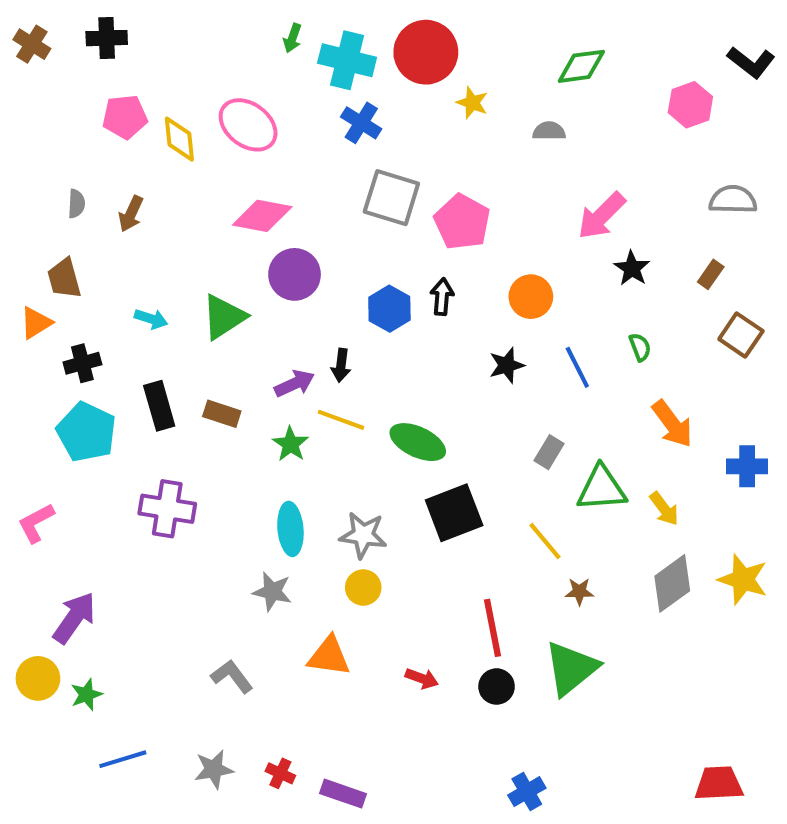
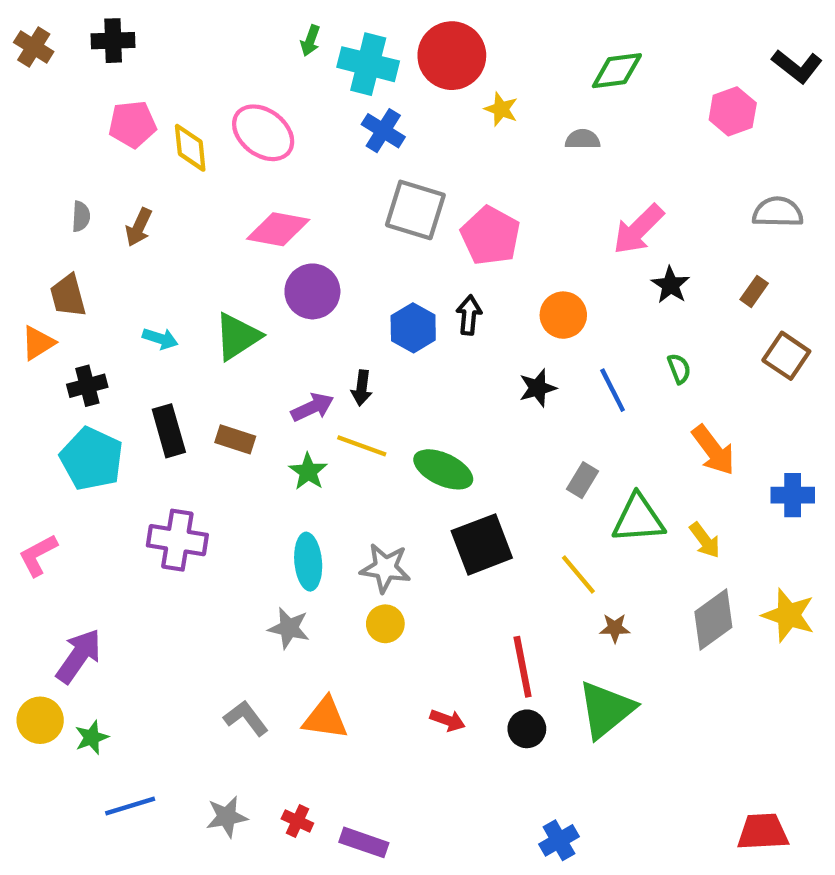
orange triangle: (329, 656) -> (325, 718), moved

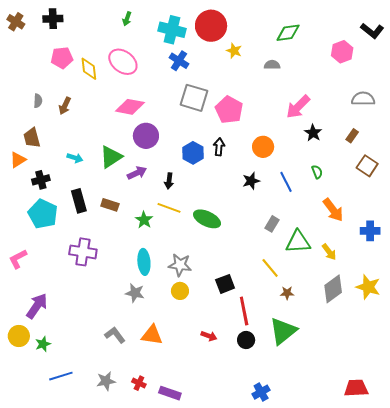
green arrow: (310, 41) -> (127, 19), moved
purple arrow: (312, 407) -> (137, 173), moved
black square: (482, 544) -> (225, 284), moved, size x0.7

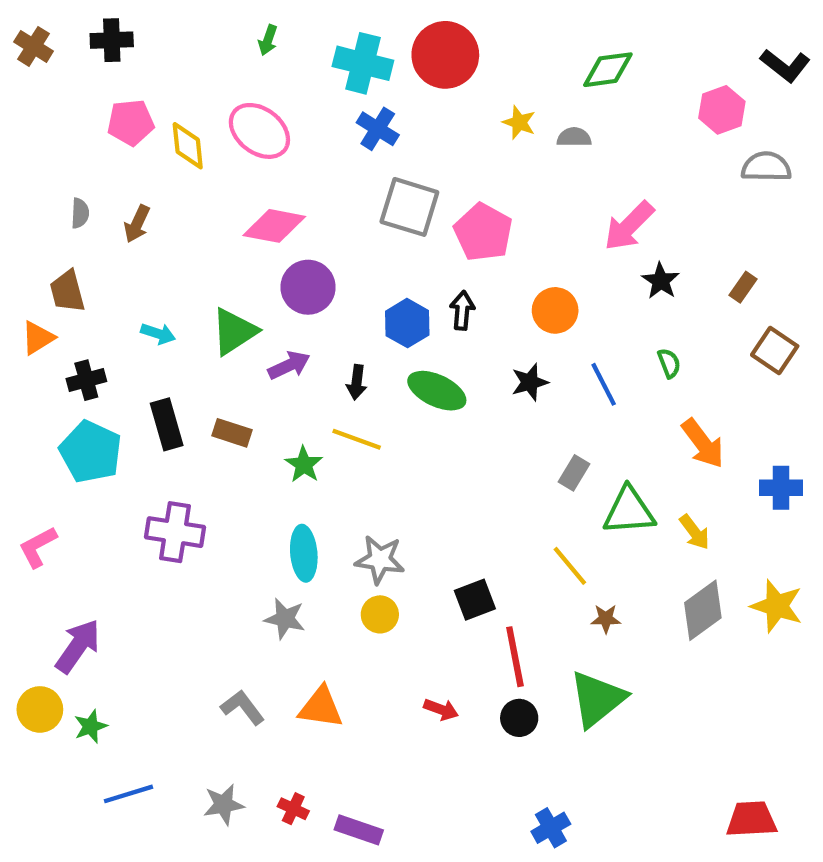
yellow star: (234, 51) -> (519, 122), moved
gray semicircle: (363, 99) -> (766, 167), moved
green ellipse: (207, 219) -> (437, 391), moved

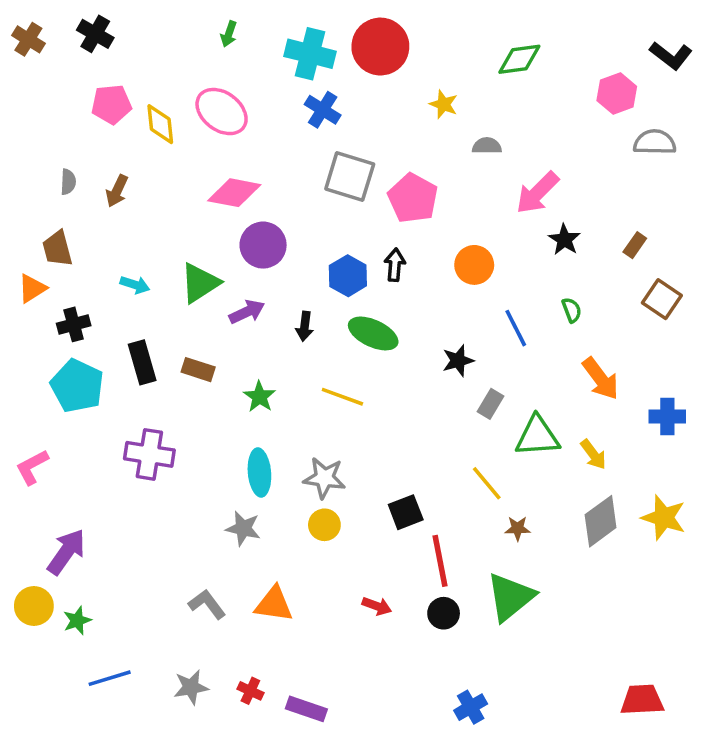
black cross: (112, 40) -> (95, 34), turned 32
gray semicircle: (574, 137) -> (487, 146), moved
black star: (530, 382) -> (458, 361), moved
yellow line: (357, 439) -> (342, 397), moved

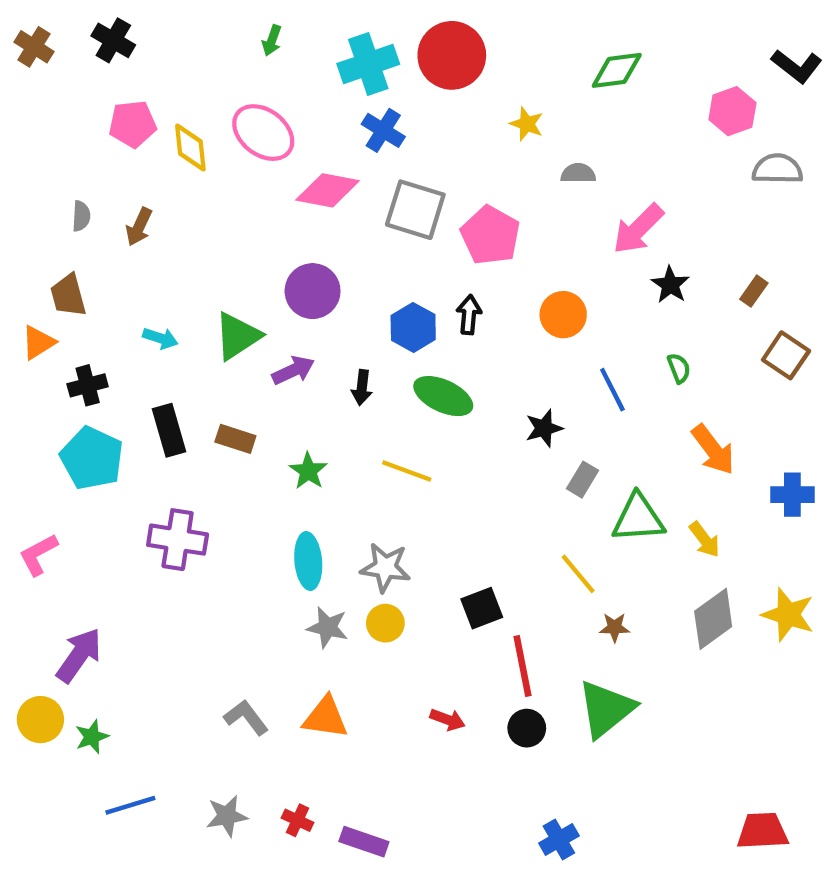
cyan cross: (310, 54) -> (368, 64), turned -33
pink diamond: (234, 193) -> (328, 190), moved
gray star: (243, 528) -> (328, 627), moved

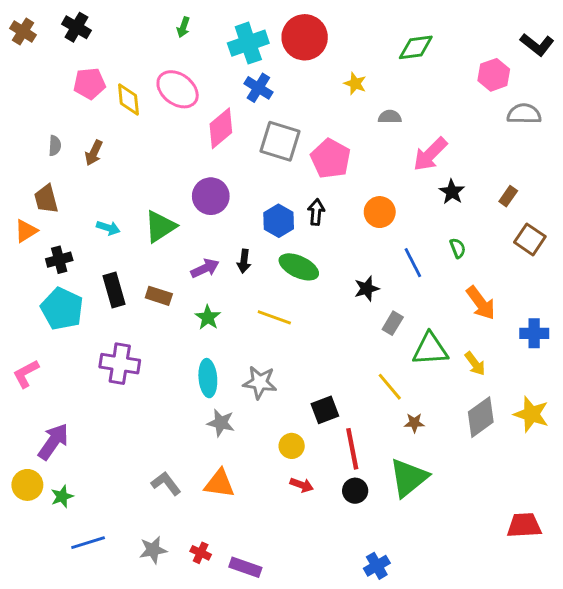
pink diamond: (328, 190) -> (221, 128), turned -51
purple arrow: (293, 370) -> (205, 268), moved
yellow circle: (385, 623) -> (292, 446), moved
red trapezoid: (762, 831) -> (524, 525), moved

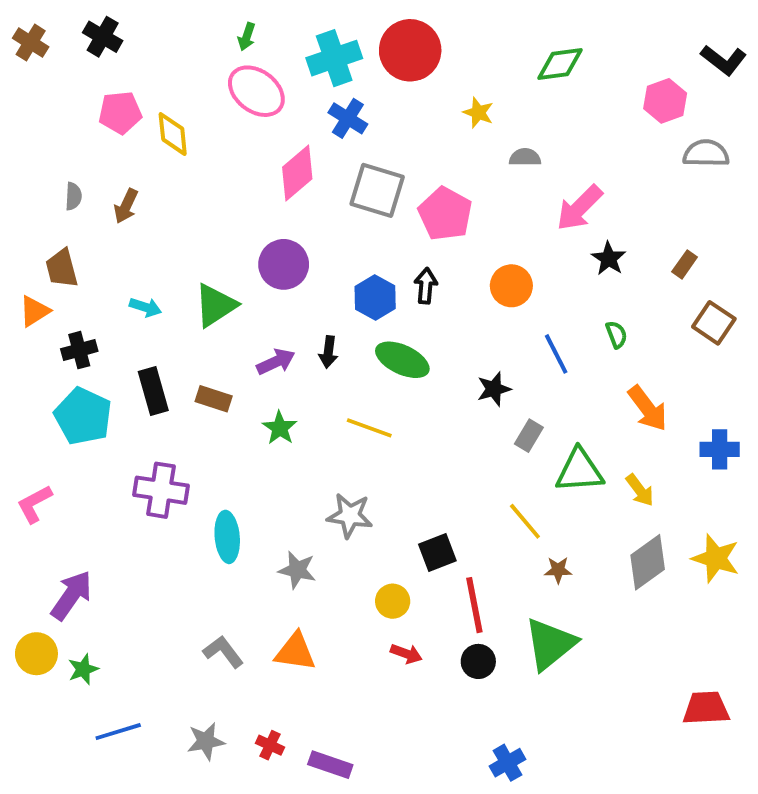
pink ellipse: (178, 89) -> (256, 91), moved
cyan ellipse: (208, 378) -> (227, 537), moved

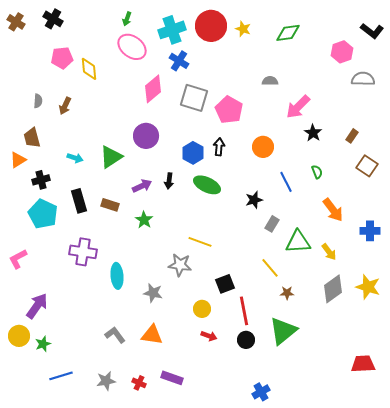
yellow star: (478, 113) -> (243, 29), moved
yellow line: (369, 428) -> (200, 242), moved
purple rectangle: (330, 765) -> (172, 378), moved

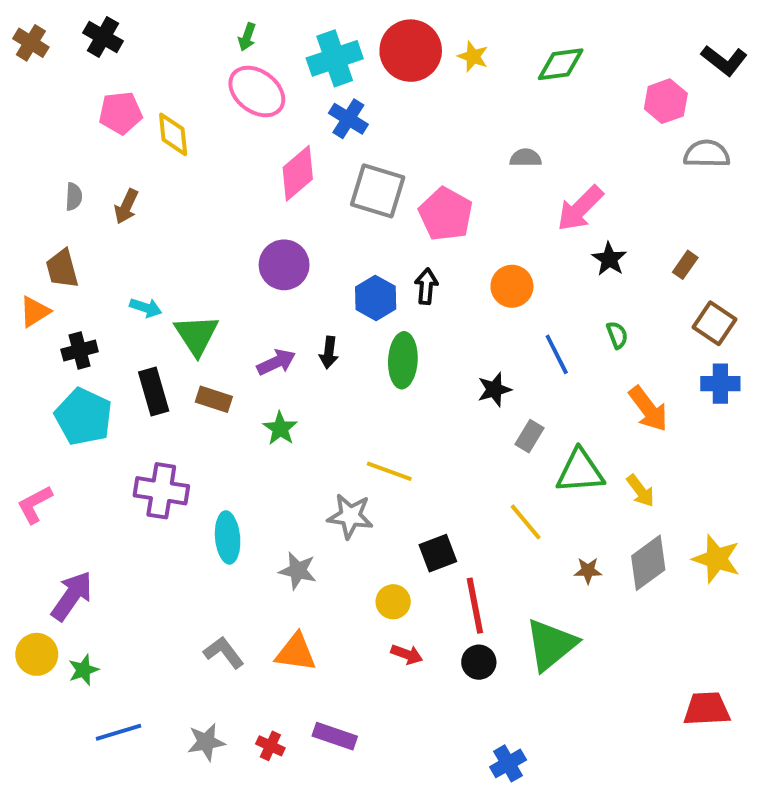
green triangle: (111, 157) -> (196, 335), moved, turned -30
green ellipse: (207, 185) -> (403, 360), turned 68
blue cross: (370, 231) -> (720, 384), moved
brown star: (287, 293) -> (588, 571), moved

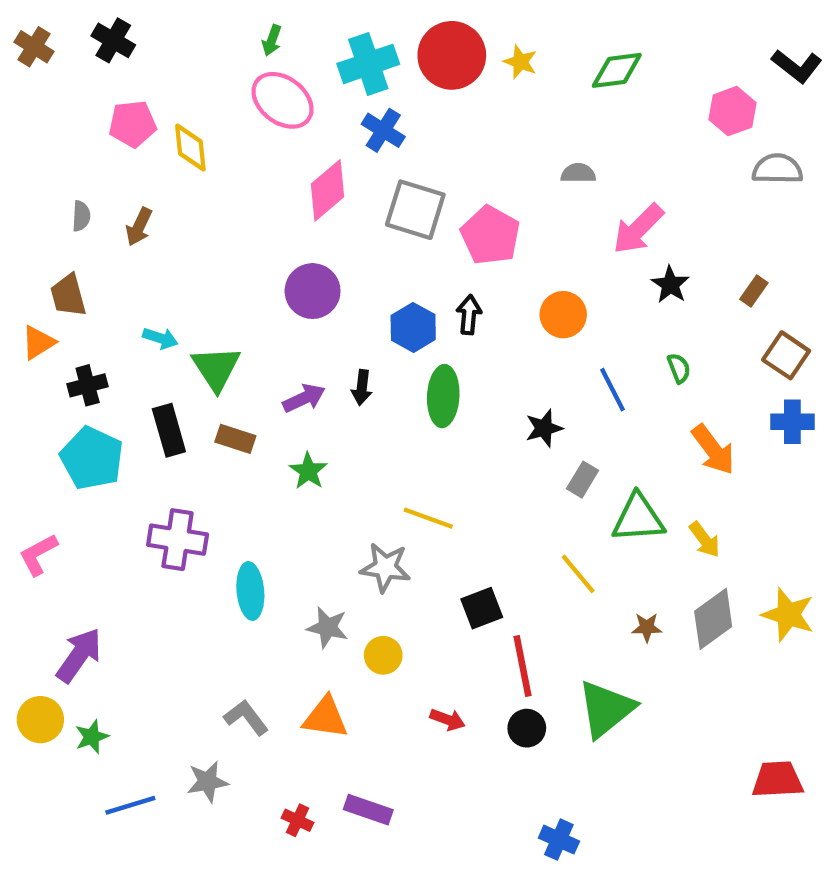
yellow circle: (393, 602) -> (383, 655), moved
gray star: (206, 742) -> (208, 782), moved
blue cross: (508, 763) -> (559, 840), turned -36

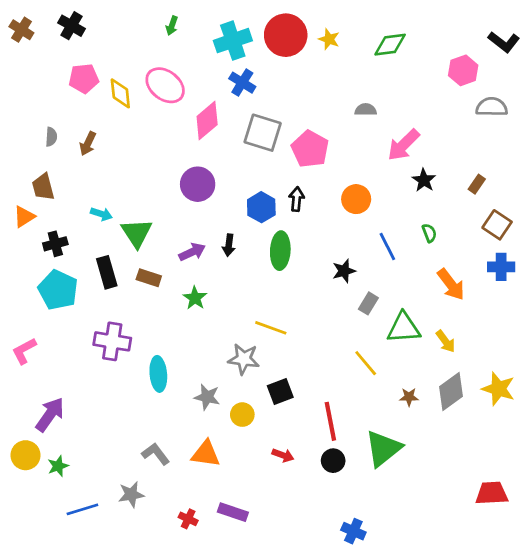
pink ellipse: (283, 100) -> (165, 85), moved
black square: (482, 608) -> (280, 392), moved

